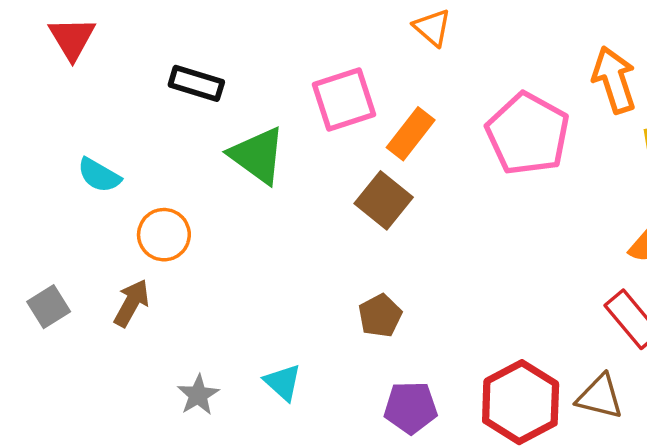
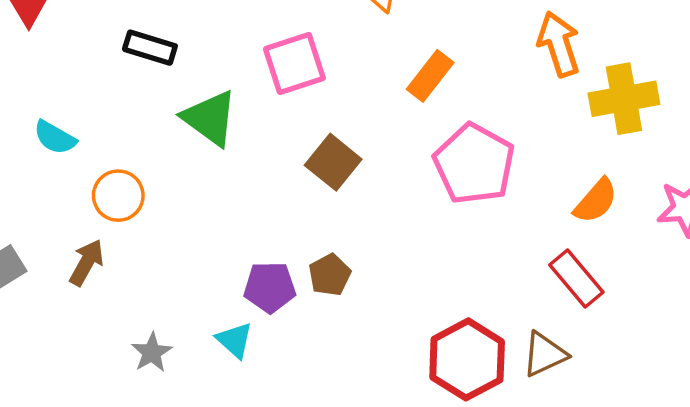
orange rectangle: (411, 134) -> (430, 76), moved
pink pentagon: (528, 134) -> (474, 164), moved
brown triangle: (600, 397) -> (545, 354), turned -39
purple pentagon: (411, 408) -> (270, 287), moved

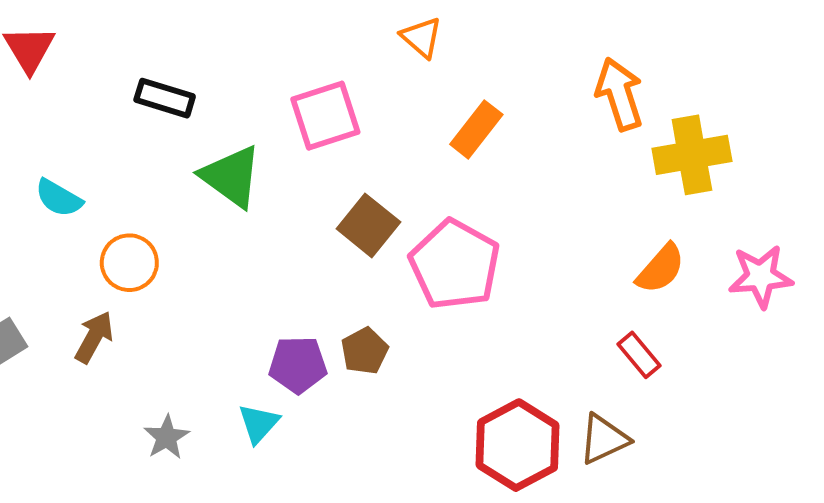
pink pentagon: (474, 164) -> (455, 265), moved
red rectangle: (576, 278) -> (639, 355), size x0.7
cyan triangle: (235, 340) -> (259, 423), turned 30

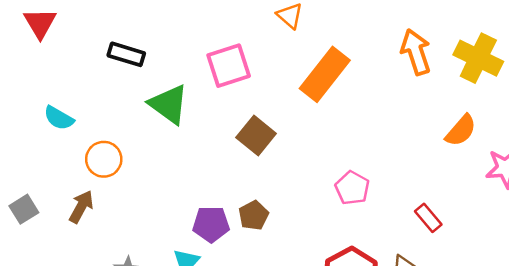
orange rectangle: (476, 129) -> (325, 74), size x1.5
yellow cross: (692, 155) -> (478, 58), moved, turned 36
pink pentagon: (455, 265) -> (352, 188), moved, size x0.6
orange semicircle: (661, 269) -> (461, 131), moved

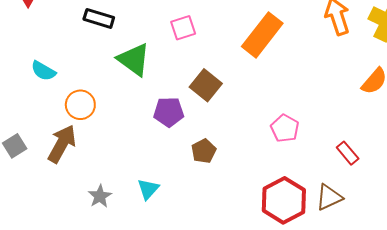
pink square: (229, 66) -> (183, 28), size x0.7
brown arrow: (81, 207) -> (62, 144), size x1.4
purple pentagon: (211, 224) -> (169, 112), moved

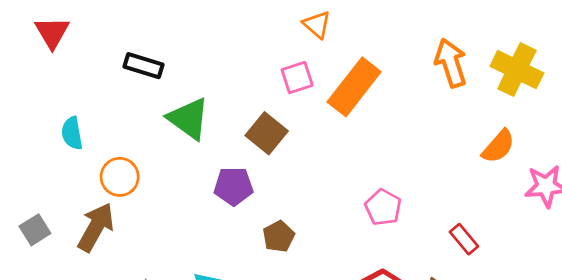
pink square: (183, 28) -> (297, 78), moved
cyan semicircle: (43, 71) -> (72, 133), turned 50
brown square: (206, 85) -> (267, 133), moved

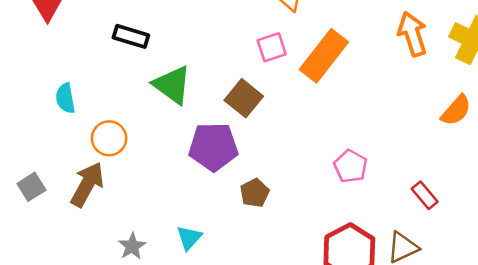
purple pentagon: (234, 186) -> (213, 147), size x1.4

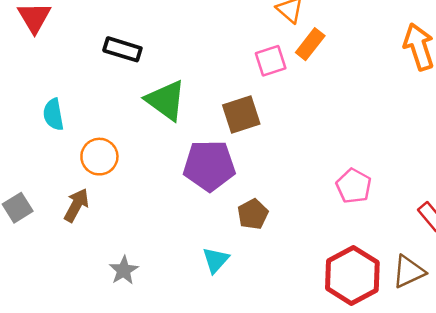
orange rectangle: (324, 56) -> (310, 44), moved, size x0.6
brown square: (244, 98) -> (241, 114), turned 33
brown arrow: (87, 184) -> (76, 205), size x0.7
cyan triangle: (189, 238) -> (216, 260), moved

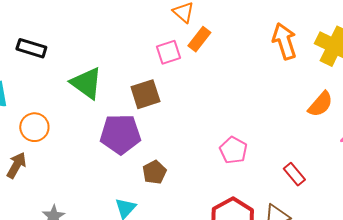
black rectangle: (122, 49) -> (31, 48), moved

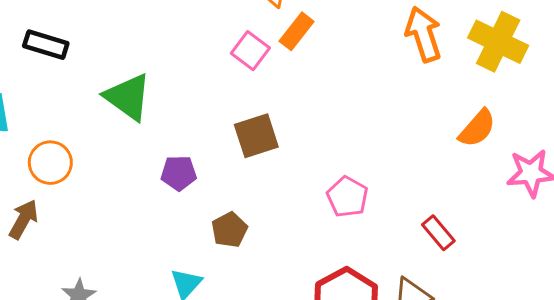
pink square: (168, 52) -> (250, 51), turned -35
brown square: (145, 94) -> (256, 136), moved
purple pentagon: (120, 134) -> (179, 173), size x0.6

